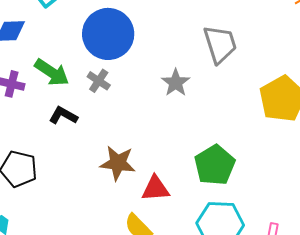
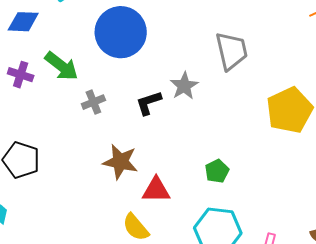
gray cross: (99, 81) -> (93, 102), moved, turned 30
black L-shape: (63, 115) -> (149, 103), moved, turned -52
green pentagon: (215, 165) -> (217, 171), size x0.6

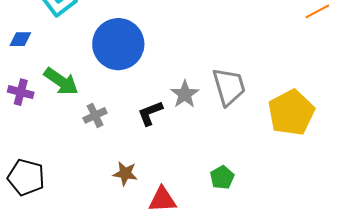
blue diamond: (23, 22) -> (20, 39), size x0.7
gray trapezoid: (231, 51) -> (229, 87), moved
brown star: (120, 162) -> (125, 173), size x0.7

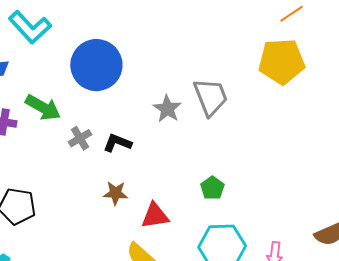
black L-shape: (150, 113) -> (117, 143), moved, turned 48
yellow pentagon: (291, 113) -> (282, 61), moved, turned 30

